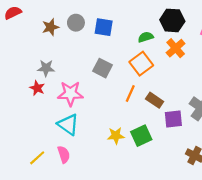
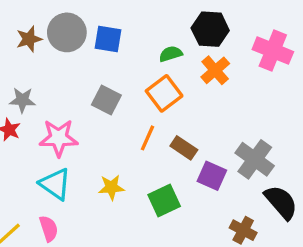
gray circle: (76, 23) -> (67, 32), size x1.5
purple square: (173, 119) -> (212, 176), turned 30
yellow star: (116, 136) -> (111, 187), moved

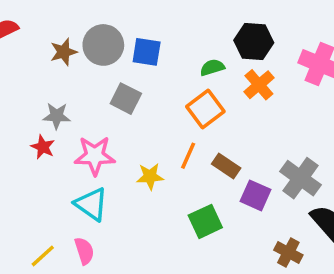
gray square: (106, 100) -> (126, 99), moved
yellow star: (111, 187) -> (150, 176), moved

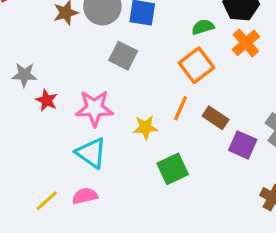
gray star: (57, 116) -> (24, 75), moved
green square: (205, 221) -> (173, 169), moved
pink semicircle: (84, 251) -> (85, 196), turned -85

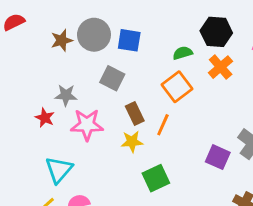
gray star: (24, 75) -> (66, 95), moved
brown rectangle: (216, 118) -> (135, 113), moved, turned 30
cyan triangle: (91, 153) -> (59, 170), moved, turned 36

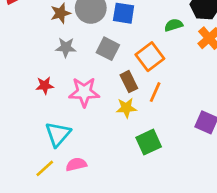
orange square: (177, 87) -> (150, 57), moved
gray star: (66, 95) -> (66, 47), moved
red star: (45, 118) -> (45, 86), turned -30

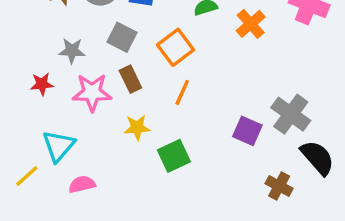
gray star: (66, 47) -> (72, 51), moved
brown rectangle: (129, 82) -> (130, 79), moved
yellow star: (126, 108) -> (137, 128), moved
yellow line: (45, 168) -> (27, 176), moved

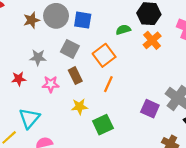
pink star: (92, 92) -> (51, 84), size x0.7

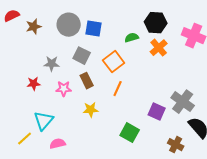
brown star: (31, 20) -> (34, 27), moved
green square: (103, 125) -> (130, 133), moved, turned -36

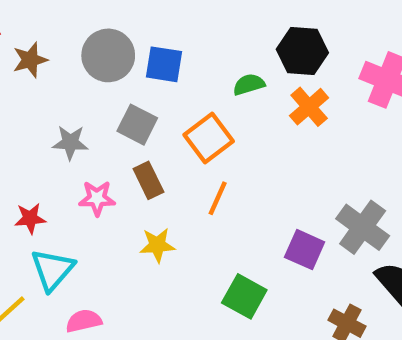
red star: (34, 84) -> (30, 218), moved

